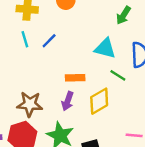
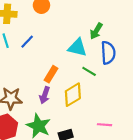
green arrow: (123, 15) -> (96, 31), moved
orange rectangle: (75, 78) -> (51, 74), turned -56

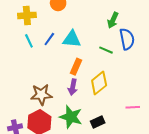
cyan triangle: (77, 48) -> (72, 39), moved
green line: (89, 71) -> (106, 50), moved

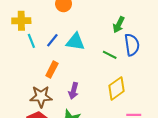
yellow cross: (27, 15) -> (21, 21), moved
orange rectangle: (76, 67) -> (52, 70), moved
yellow diamond: (99, 83) -> (116, 88), moved

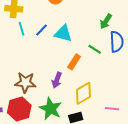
orange rectangle: (52, 70) -> (74, 62), moved
yellow diamond: (116, 88) -> (83, 93), moved

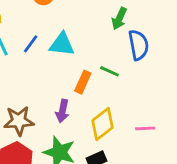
green line: (95, 49) -> (109, 71), moved
pink line: (112, 109) -> (145, 128), moved

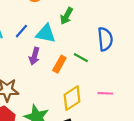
green arrow: (119, 19) -> (67, 16), moved
purple arrow: (62, 111) -> (34, 56), moved
pink line: (145, 128) -> (105, 93), moved

